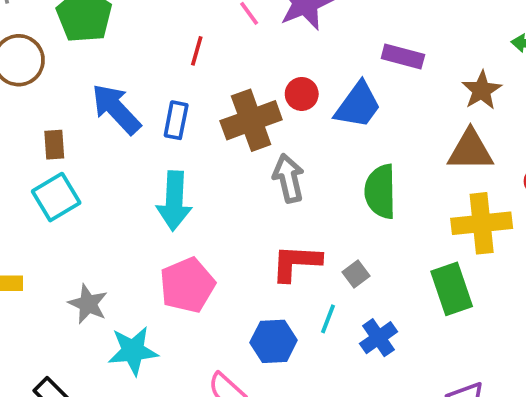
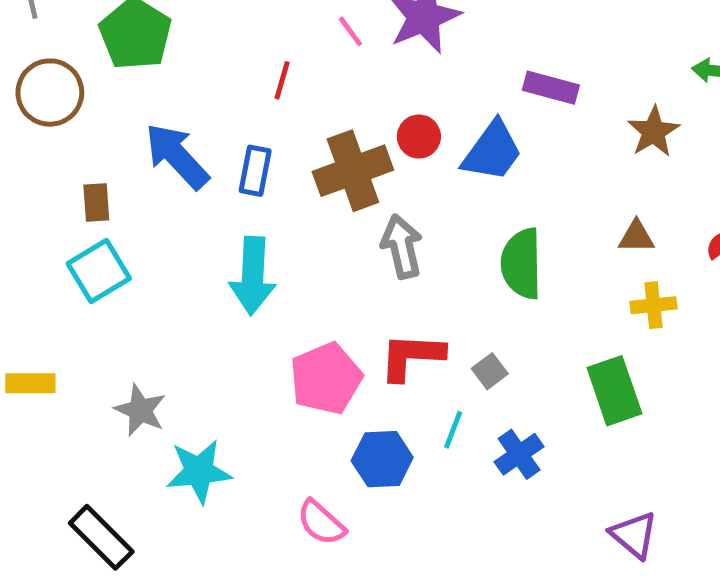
brown triangle: (470, 150) -> (636, 237), moved, size x0.6
yellow cross: (482, 223) -> (653, 305), size x0.6
pink pentagon: (187, 285) -> (326, 378), moved

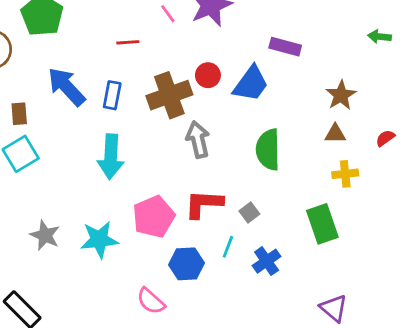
red line: (282, 80) -> (128, 42), turned 70
brown star: (653, 132) -> (341, 95), moved
cyan star: (199, 471) -> (99, 240), moved

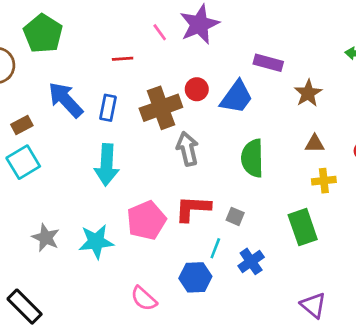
brown star: (341, 95) -> (308, 93), moved
brown rectangle: (19, 114) -> (22, 125), turned 66
gray square: (249, 212) -> (235, 216), turned -30
blue hexagon: (187, 264) -> (195, 277), moved

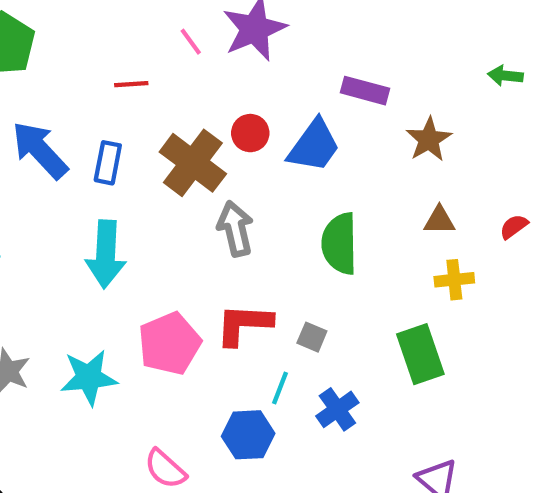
brown cross: (161, 108) -> (193, 163), turned -33

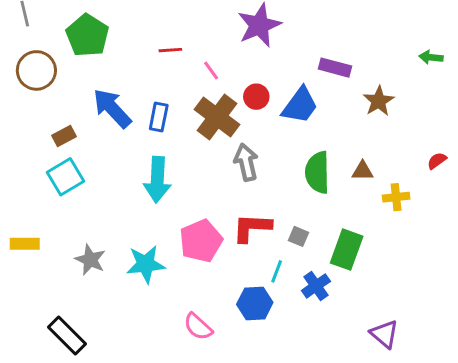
pink line: (191, 42) -> (211, 70), moved
red line: (131, 84) -> (170, 50), moved
brown triangle: (439, 220) -> (363, 171), moved
green rectangle: (420, 354) -> (347, 250), moved, turned 39

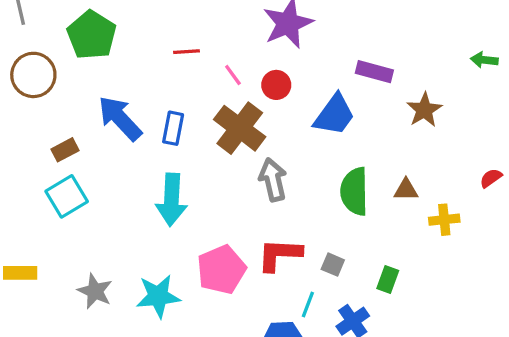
red circle: (256, 97) -> (276, 85), moved
green rectangle: (347, 250) -> (388, 280), size x0.6

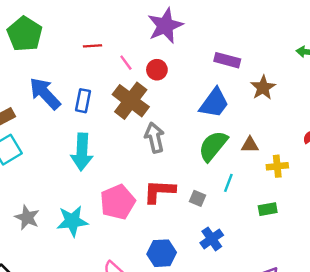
blue trapezoid: (334, 115) -> (214, 103), moved
green semicircle: (354, 191) -> (213, 146), turned 40
green rectangle: (388, 280) -> (268, 209), moved, turned 60
cyan line: (308, 305) -> (228, 183), moved

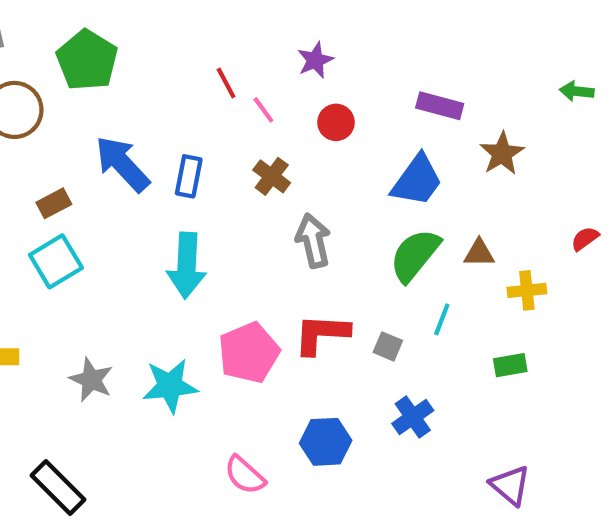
purple star: (165, 26) -> (315, 60), moved, size x0.6
red line: (93, 46) -> (226, 83), moved, turned 66
red circle: (157, 70) -> (336, 122), moved
brown cross: (131, 101) -> (272, 176), size x0.6

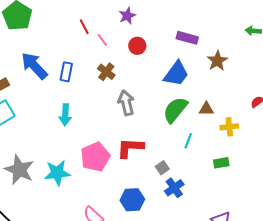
cyan arrow: (187, 266) -> (65, 115), size x0.7
gray square: (388, 346) -> (162, 168), moved, turned 32
gray star: (91, 380) -> (19, 170), size x1.4

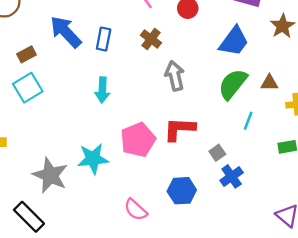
gray star: (19, 170) -> (50, 175), moved

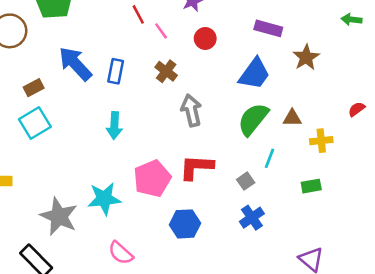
gray square: (217, 153) -> (246, 181), moved
blue hexagon: (182, 191) -> (185, 224), moved
pink semicircle: (136, 210) -> (121, 253), moved

